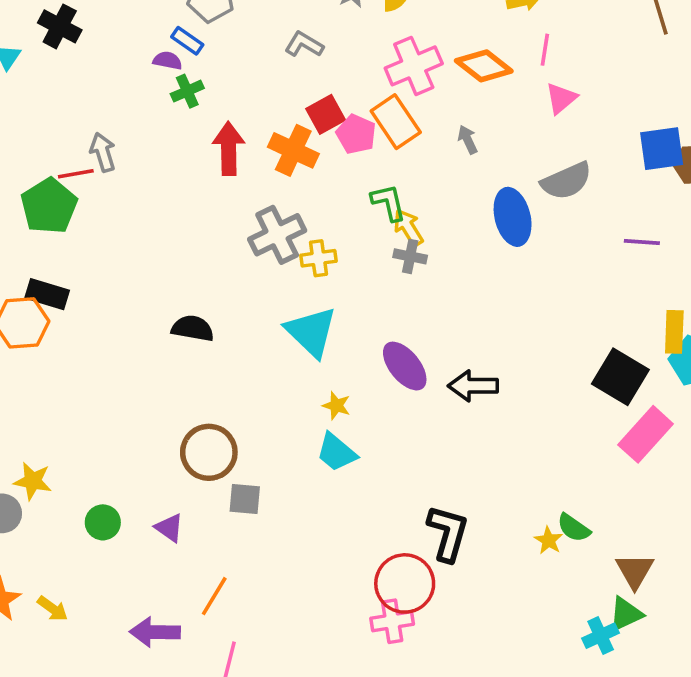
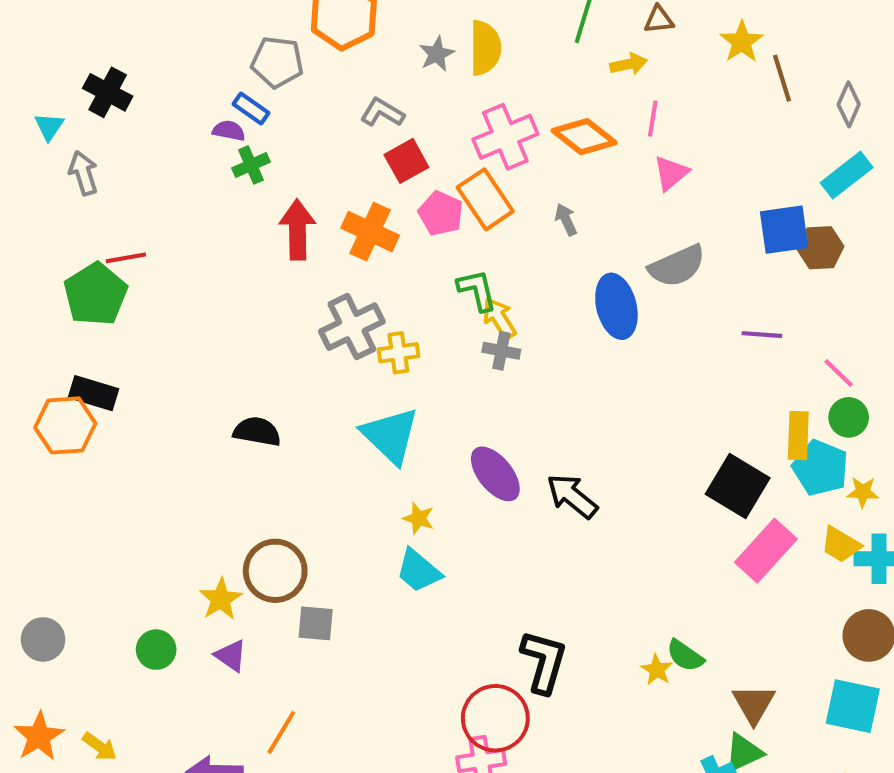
red square: (326, 114) -> (406, 161), moved
gray arrow: (103, 152) -> (83, 173), moved
black arrow: (473, 386) -> (572, 496), turned 39
yellow star: (33, 481) -> (221, 599), moved, turned 30

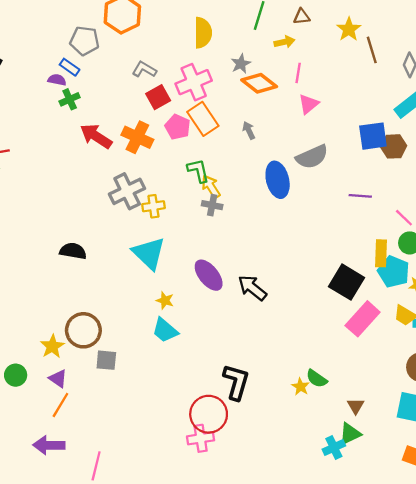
gray star: (437, 54) -> (241, 64), moved
pink cross: (505, 137) -> (194, 82), moved
red arrow: (297, 230) -> (96, 136), turned -56
brown triangle: (754, 704) -> (356, 406), size x0.7
orange line: (281, 732) -> (60, 405), moved

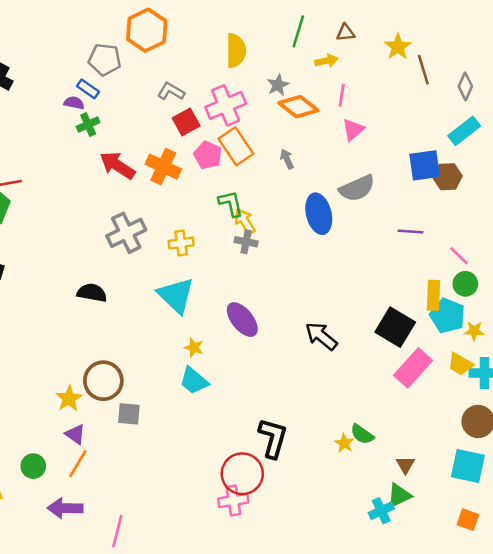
gray cross: (127, 191) -> (126, 233), moved
black arrow: (252, 288) -> (321, 336), moved
green circle: (16, 375) -> (33, 466), moved

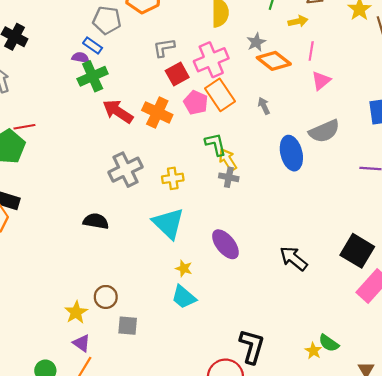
gray L-shape: (171, 91) -> (164, 48), turned -40
green cross: (88, 125) -> (93, 76), size x1.5
brown circle: (103, 381) -> (106, 297), size x0.7

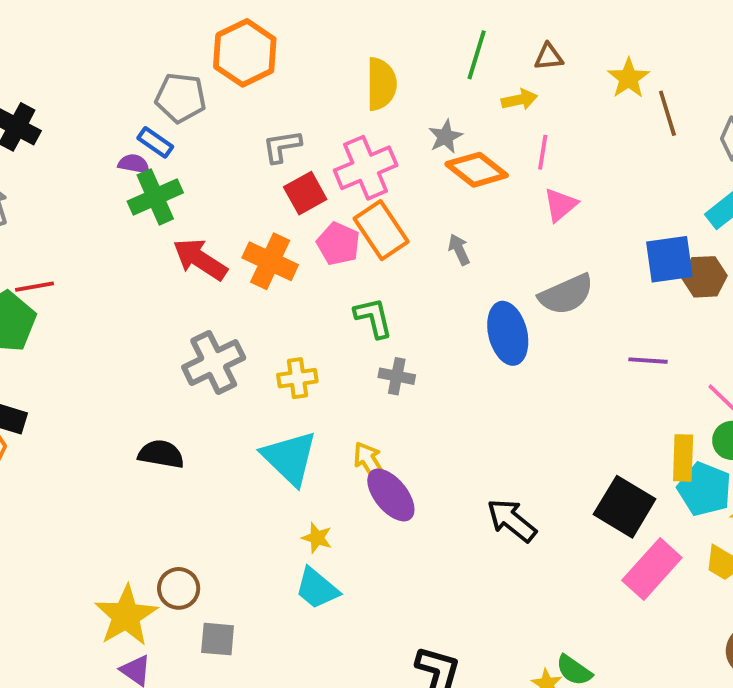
yellow arrow: (228, 160) -> (369, 462), moved
yellow star: (76, 312) -> (126, 616), size x1.5

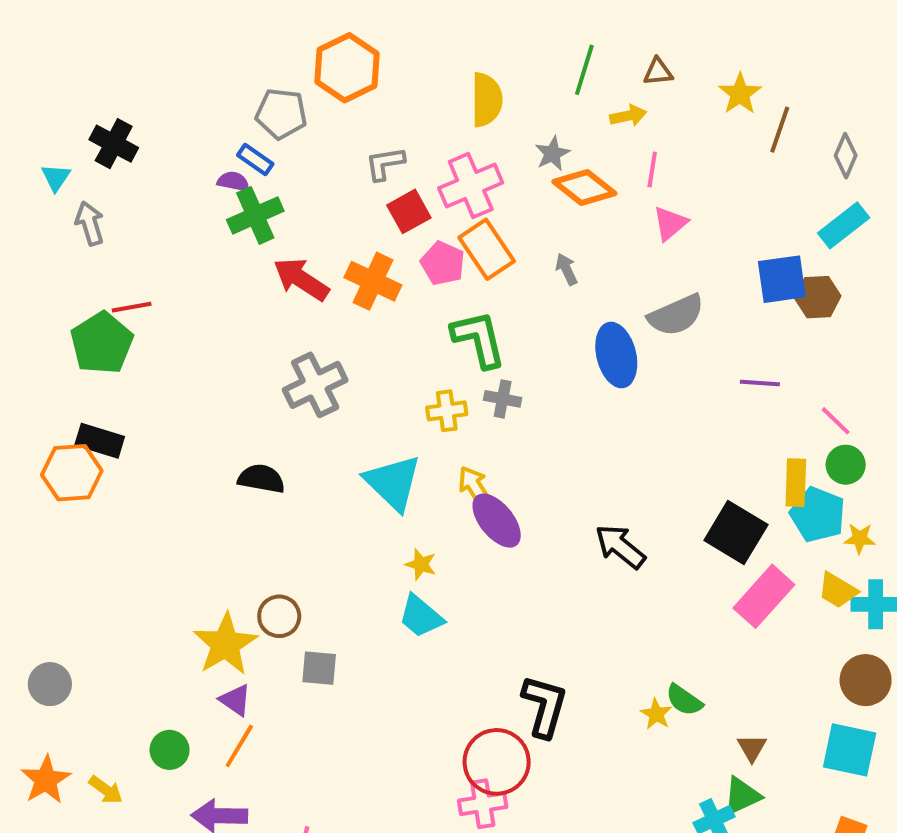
brown line: (667, 113) -> (780, 130), turned 36
green L-shape: (373, 318) -> (479, 339), size x1.4
yellow cross: (297, 378) -> (447, 411), moved

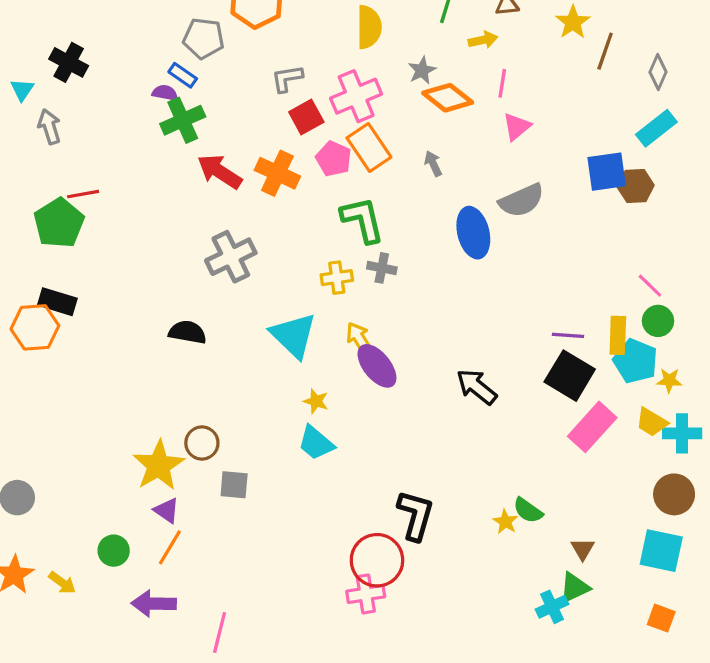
purple line: (760, 383) -> (568, 335), moved

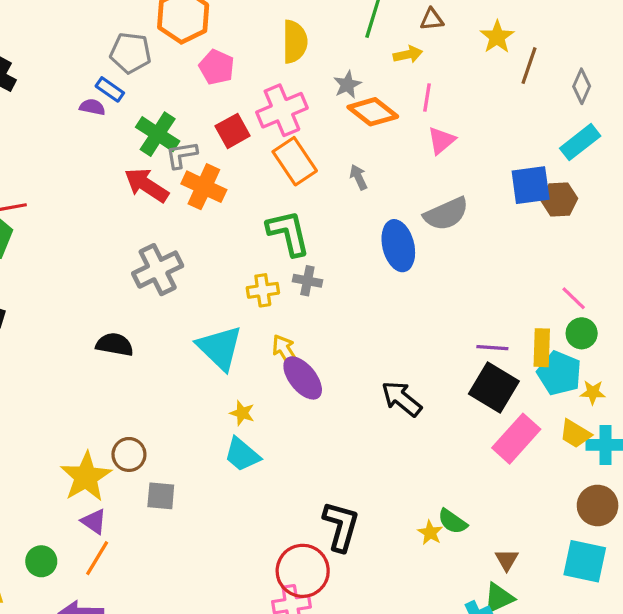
gray L-shape: (287, 78) -> (182, 155), moved
green cross: (183, 120) -> (158, 134), moved, turned -33
pink pentagon: (334, 159) -> (217, 67), moved

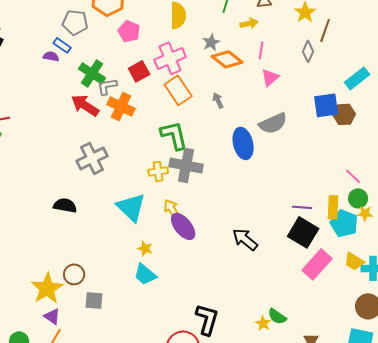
gray diamond: (582, 86) -> (308, 51), moved
gray cross: (307, 281) -> (186, 165), size x1.8
yellow star: (593, 392) -> (365, 213), moved

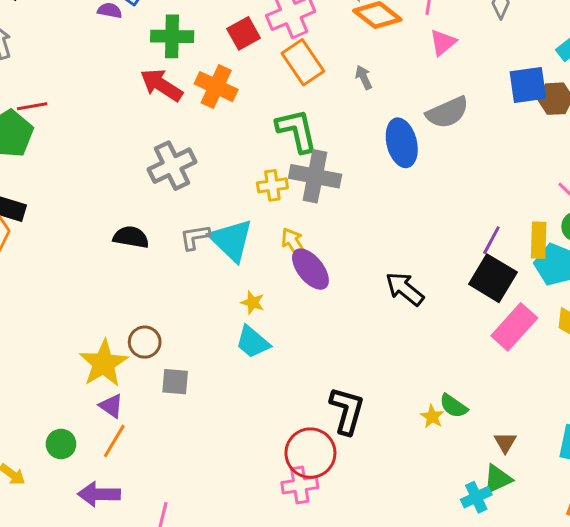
green cross: (92, 73) -> (172, 36), turned -32
gray L-shape: (107, 86) -> (195, 237), moved
purple line: (302, 207) -> (491, 240), turned -66

